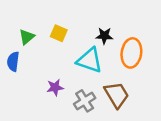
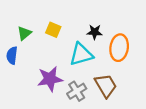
cyan triangle: (90, 60) -> (81, 54), turned -35
purple star: (55, 87) -> (50, 79), size x1.6

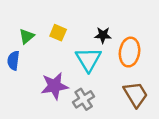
cyan triangle: (81, 54) -> (88, 59), turned -45
brown trapezoid: (106, 86) -> (136, 94), moved

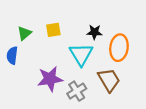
yellow square: (58, 33) -> (53, 30), turned -32
brown trapezoid: (136, 94) -> (109, 80), moved

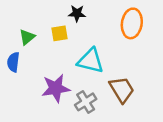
black star: (95, 32) -> (77, 13), moved
orange ellipse: (119, 48) -> (132, 23), moved
cyan triangle: (81, 54) -> (91, 61), turned -45

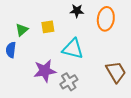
black star: (77, 13) -> (77, 11), moved
brown trapezoid: (122, 89) -> (116, 72), moved

